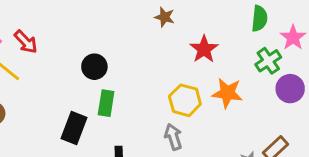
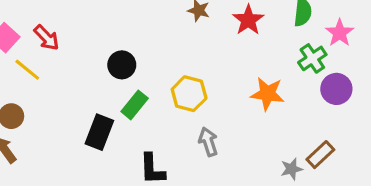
red star: (204, 49) -> (248, 20), moved
yellow hexagon: (185, 100) -> (189, 94), moved
green rectangle: (106, 103) -> (135, 105), turned 30

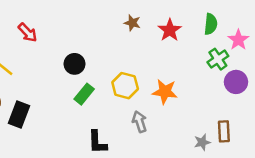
red arrow: (47, 38) -> (27, 33), moved
orange star: (268, 94) -> (165, 92), moved
black rectangle: (99, 132) -> (19, 115), moved
brown rectangle: (320, 155) -> (224, 131), turned -50

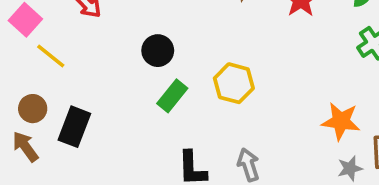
orange star: (165, 92) -> (341, 121), moved
gray arrow: (140, 122) -> (248, 165), moved

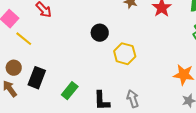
black circle: (158, 51) -> (100, 33), moved
green rectangle: (172, 96) -> (70, 91), moved

